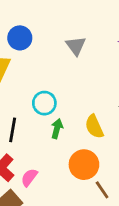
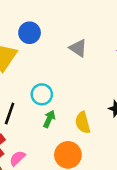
gray triangle: (76, 46) -> (78, 48), turned -30

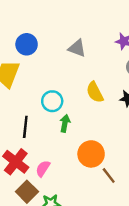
yellow semicircle: (83, 123) -> (95, 92), moved

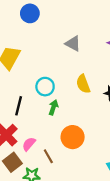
blue circle: (27, 44) -> (30, 13), moved
brown line: (109, 176) -> (48, 156), moved

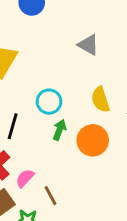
orange circle: (73, 137) -> (93, 140), moved

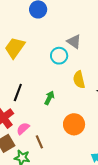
cyan circle: (49, 102) -> (59, 56), moved
orange circle: (93, 140) -> (74, 124), moved

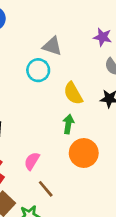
green arrow: (49, 98) -> (68, 124), moved
pink semicircle: (23, 129) -> (32, 161), moved

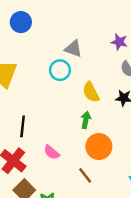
pink semicircle: (32, 161) -> (52, 152), turned -84
brown line: (46, 189) -> (85, 175), moved

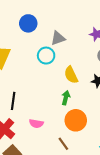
blue circle: (21, 22) -> (28, 23), moved
gray triangle: (73, 49) -> (58, 38), turned -42
pink semicircle: (52, 152) -> (36, 123), turned -32

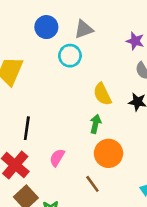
gray triangle: (58, 38) -> (84, 29), moved
cyan circle: (46, 56) -> (70, 56), moved
pink semicircle: (36, 123) -> (57, 158), turned 112

